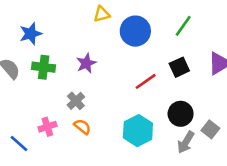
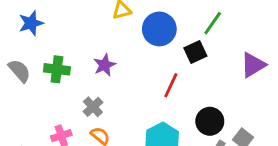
blue star: (31, 34) -> (31, 23), moved
black square: (179, 67) -> (195, 52), moved
red line: (146, 81) -> (171, 85), turned -30

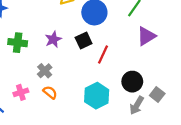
black square: (195, 52) -> (84, 40), moved
purple triangle: (253, 65) -> (146, 36), moved

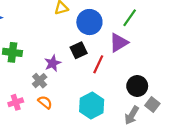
purple triangle: (146, 36) -> (119, 43), moved
purple star: (53, 39) -> (53, 63), moved
black circle: (132, 82) -> (137, 86), moved

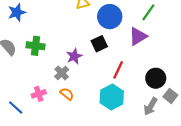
red line: (98, 64) -> (118, 70), moved

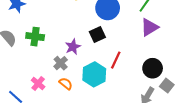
purple triangle: (138, 36) -> (149, 27), moved
pink cross: (39, 94) -> (38, 84), turned -32
cyan hexagon: (112, 97) -> (94, 74), moved

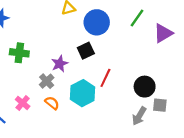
purple triangle: (149, 27) -> (163, 33), moved
gray square: (167, 86) -> (160, 105), turned -32

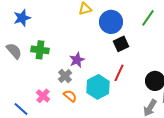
black square: (86, 51) -> (121, 44), moved

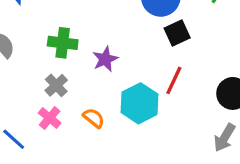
green cross: (40, 50) -> (63, 43), moved
gray cross: (65, 76) -> (56, 85), moved

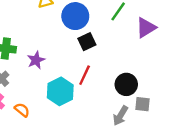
orange semicircle: (94, 118) -> (22, 110), moved

